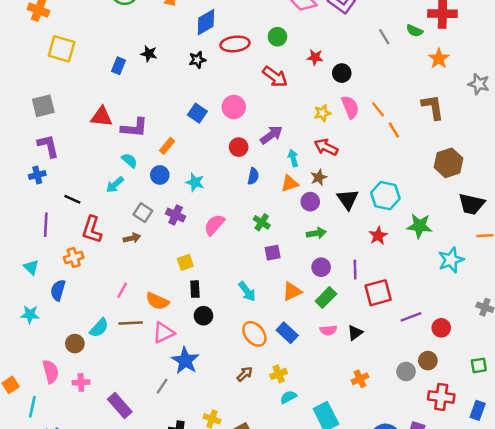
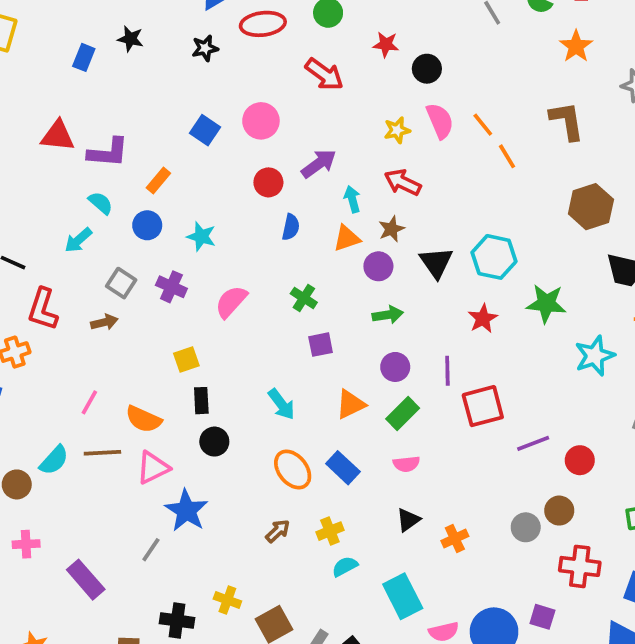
black triangle: (355, 333) -> (408, 520), moved

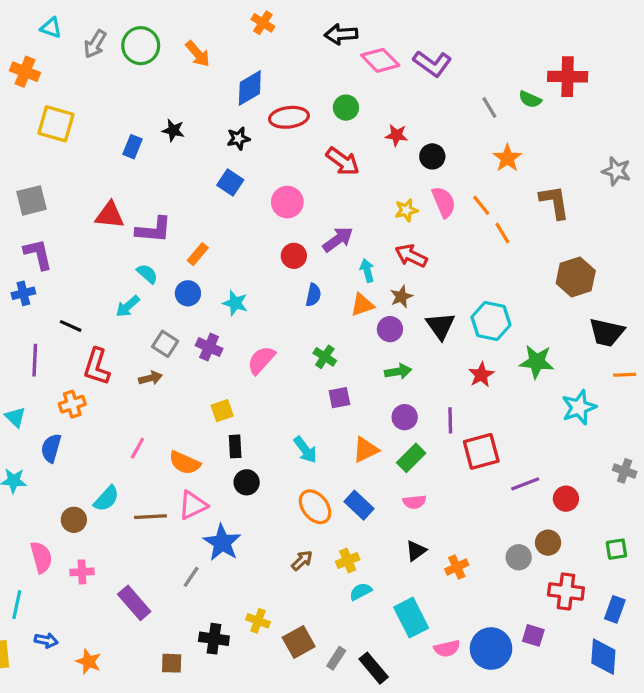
orange star: (576, 46) -> (507, 158), moved
blue square: (205, 130) -> (230, 183), moved
brown line: (102, 453) -> (150, 517), moved

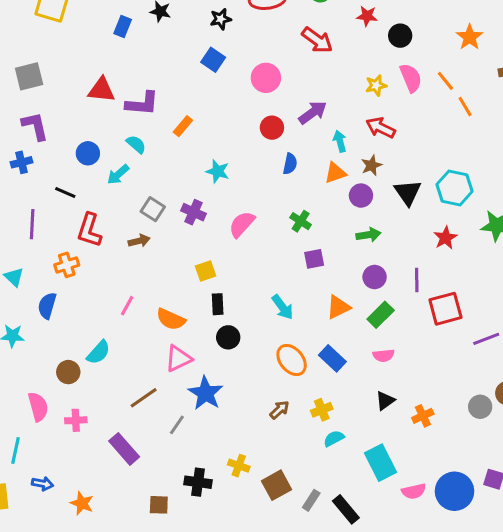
blue circle: (188, 293) -> (88, 153), moved
brown line: (150, 517) -> (144, 398), moved, turned -32

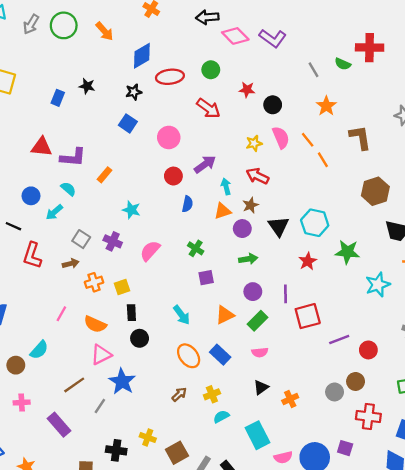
orange cross: (67, 265) -> (94, 282), moved

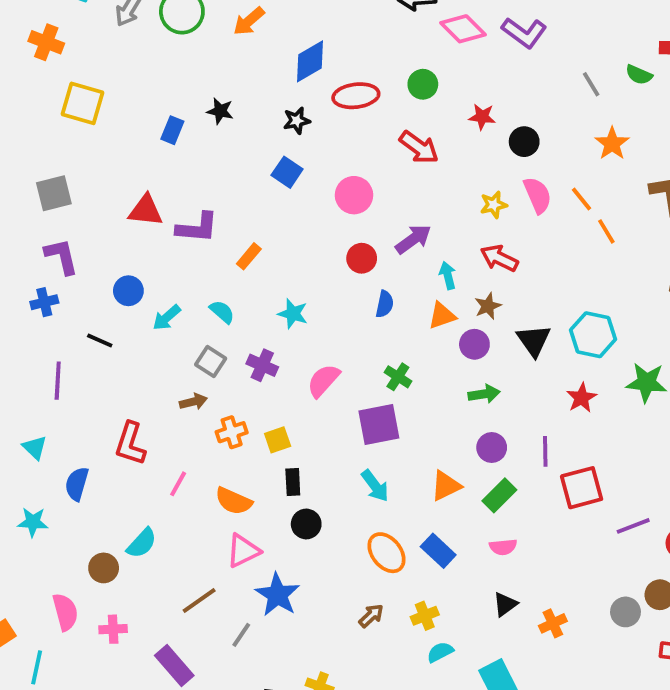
orange arrow: (105, 31) -> (249, 21), turned 90
cyan semicircle: (68, 189) -> (222, 312), moved
red L-shape: (32, 255) -> (130, 444), moved
purple square: (206, 278) -> (379, 425), moved, size x1.6

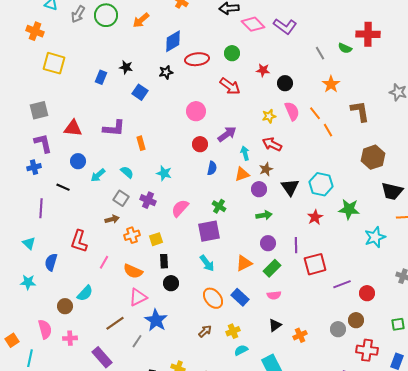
blue square: (287, 172) -> (140, 92), moved
red triangle: (146, 210) -> (73, 128), moved
orange rectangle: (249, 256) -> (141, 143), turned -56

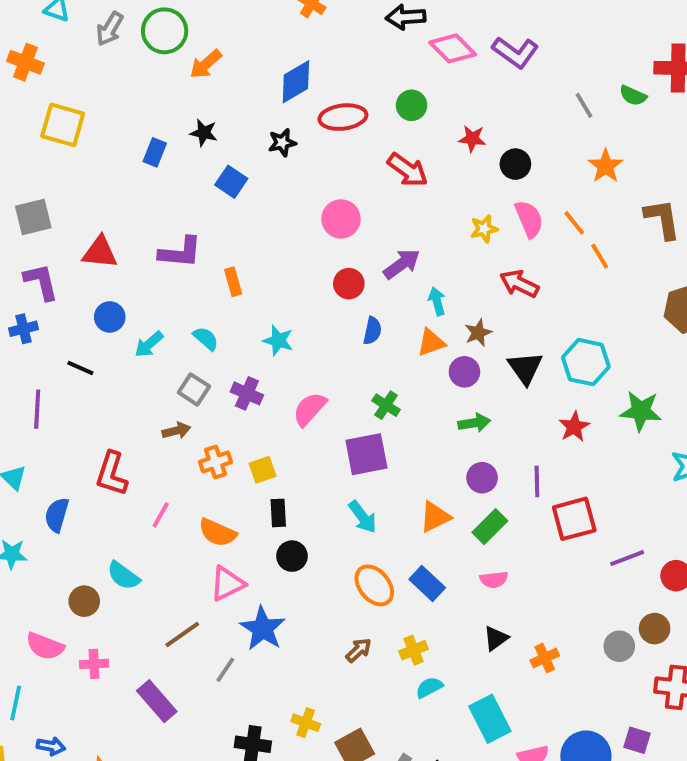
orange arrow: (141, 20) -> (206, 64), moved
red arrow: (272, 144) -> (519, 284), moved
cyan semicircle: (85, 293) -> (123, 576), turned 84
pink semicircle: (45, 329) -> (45, 646), turned 126

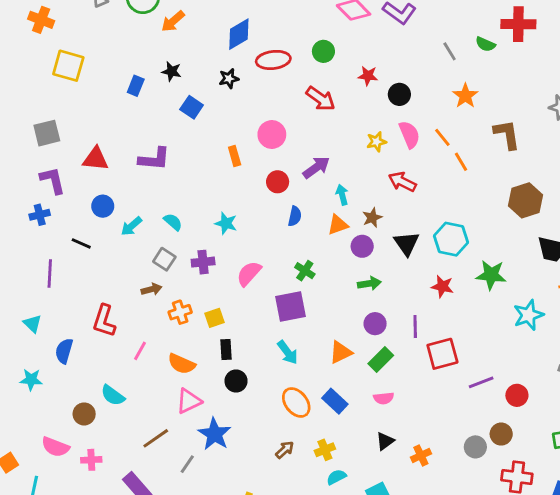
orange rectangle: (233, 282) -> (235, 156), moved
purple cross: (247, 393) -> (203, 262), turned -30
red star: (574, 427) -> (442, 286), turned -30

